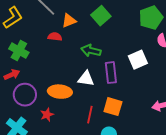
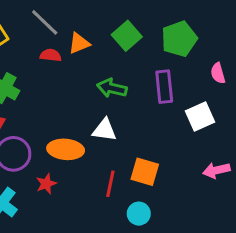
green pentagon: (151, 18) -> (179, 39), moved
red semicircle: (55, 37) -> (51, 55), moved
white square: (138, 60) -> (200, 116), moved
purple rectangle: (111, 73) -> (164, 87), moved

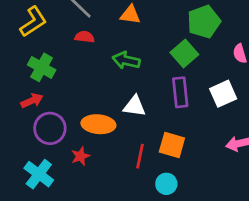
green square: (127, 36) -> (184, 54), moved
orange triangle: (79, 43) -> (130, 15), moved, turned 30
purple rectangle: (164, 87) -> (180, 92), moved
green arrow: (112, 88) -> (126, 60), moved

